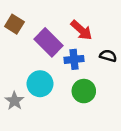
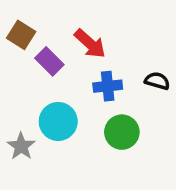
red arrow: (81, 30) -> (90, 44), moved
purple rectangle: (49, 42) -> (49, 61), moved, size x0.7

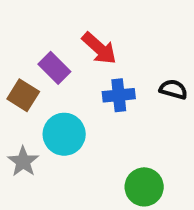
brown square: (21, 35) -> (23, 95), moved
green circle: (122, 132) -> (144, 187), moved

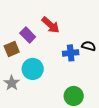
brown square: (23, 95) -> (12, 49), turned 35
blue cross: (119, 95) -> (71, 53), moved

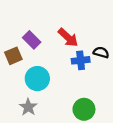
red arrow: (51, 25) -> (68, 38), moved
gray star: (12, 83) -> (28, 107), moved

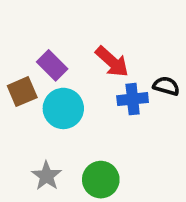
cyan circle: (37, 79) -> (63, 108), moved
green circle: (84, 109) -> (101, 180), moved

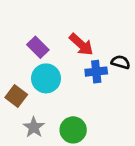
brown square: (22, 92) -> (16, 96), moved, turned -30

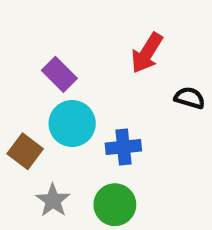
red arrow: (81, 45) -> (147, 53), moved, turned 80
blue cross: (96, 72) -> (123, 147), moved

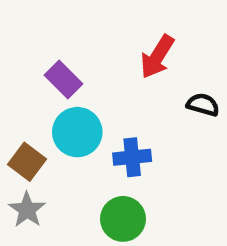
gray star: (53, 200) -> (27, 210), moved

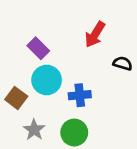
gray star: (27, 210) -> (34, 130), moved

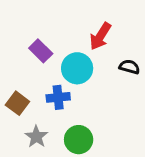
cyan circle: (47, 80) -> (77, 68), moved
blue cross: (80, 95) -> (58, 97), moved

